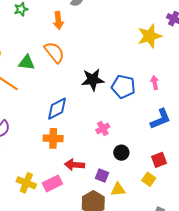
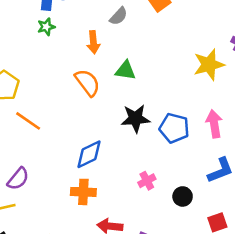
green triangle: (27, 63) -> (125, 70), moved
pink arrow: (155, 82) -> (214, 124), size x1.5
black circle: (121, 153) -> (183, 196), moved

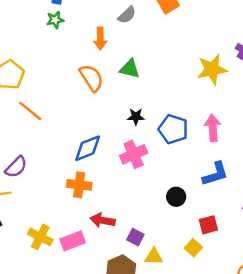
black star: (135, 118) -> (136, 117), size x0.6
pink cross: (147, 181) -> (134, 154), moved, size x1.5

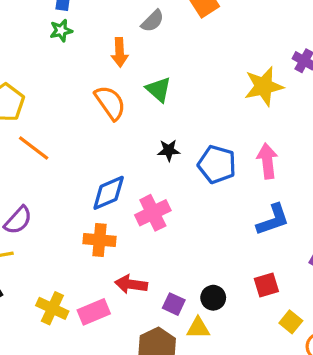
green triangle: (130, 69) -> (159, 89), turned 30
pink cross: (134, 154) -> (153, 213), moved
black circle: (176, 197) -> (213, 298), moved
yellow square: (193, 248) -> (291, 322), moved

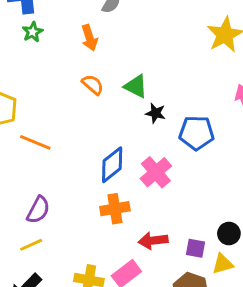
green triangle: (159, 89) -> (136, 86), moved
orange semicircle: (110, 103) -> (93, 85), size x0.7
black star: (169, 150) -> (156, 113), turned 30
blue pentagon: (217, 164) -> (196, 133), moved

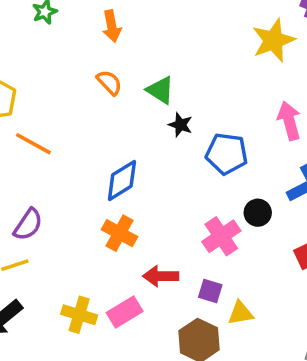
pink cross: (156, 172) -> (221, 236), moved
orange cross: (115, 209) -> (120, 233), turned 32
black circle: (229, 234) -> (258, 213), moved

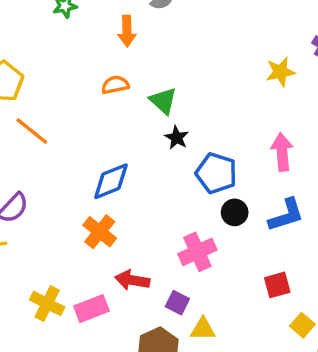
yellow star: (273, 40) -> (280, 72), size x0.7
orange semicircle: (109, 82) -> (115, 85), turned -68
black circle: (258, 213) -> (235, 212), moved

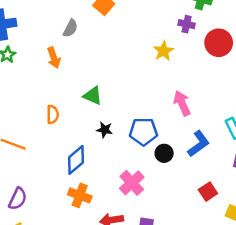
orange semicircle: (115, 85) -> (53, 115), moved, turned 120
black star: (177, 138) -> (105, 130), moved
pink cross: (197, 252) -> (132, 183), moved

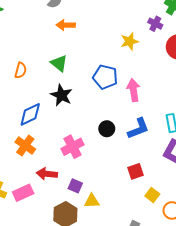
orange arrow: (54, 58) -> (66, 25), moved, turned 96
black star: (105, 130) -> (61, 95), size x1.5
blue pentagon: (143, 132) -> (105, 77), moved

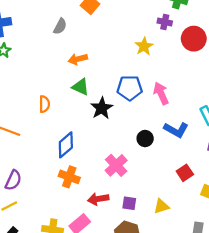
orange arrow: (66, 25) -> (78, 59), moved
black star: (61, 95) -> (102, 108), moved, turned 30
blue L-shape: (138, 128) -> (176, 130), turned 65
yellow triangle: (92, 201) -> (161, 206), moved

